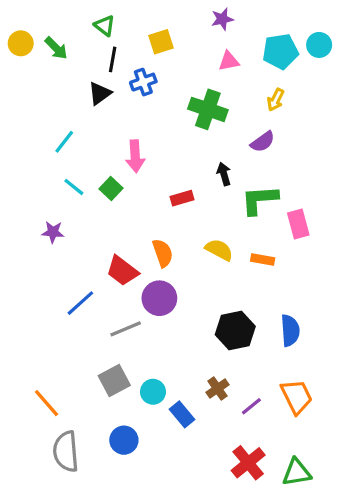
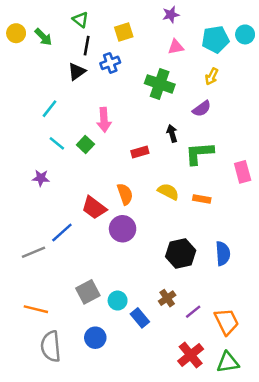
pink rectangle: (298, 224) -> (243, 172), moved
gray line: (126, 329) -> (33, 252), moved
orange trapezoid: (297, 397) -> (226, 322), moved
orange line: (46, 403) -> (36, 309), turned -35

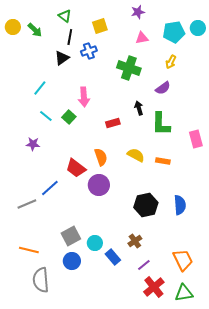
green L-shape: (199, 153) -> (161, 124), turned -85
purple line: (193, 312) -> (144, 265), moved
blue circle: (95, 338) -> (72, 261), moved

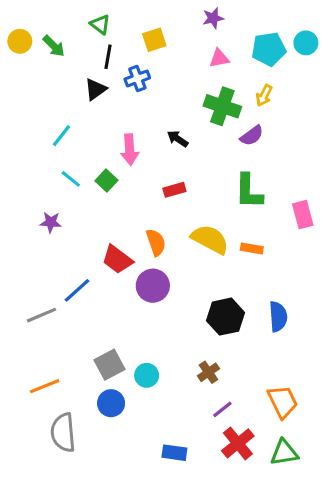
green cross: (129, 68) -> (222, 106), moved
black arrow: (139, 108) -> (178, 139), moved, turned -40
yellow semicircle: (136, 155) -> (210, 239), size x1.4
orange line: (29, 250) -> (45, 386), turned -36
blue rectangle: (113, 257) -> (174, 453), moved, turned -42

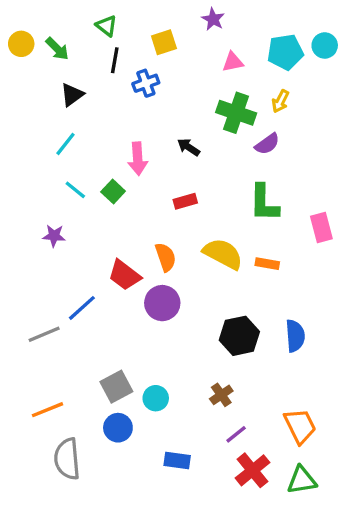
purple star: (213, 18) -> (213, 19), moved, turned -30
black triangle: (96, 89) -> (72, 95), moved
blue rectangle: (174, 453) -> (177, 461), moved

